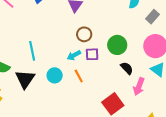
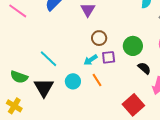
cyan line: (32, 51) -> (49, 59), turned -30

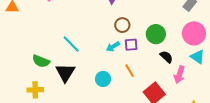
orange line: (97, 80) -> (130, 71), moved
cyan circle: (73, 81) -> (103, 79), moved
yellow cross: (14, 106) -> (35, 90), turned -35

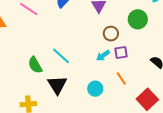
green circle: (156, 34) -> (138, 19), moved
green semicircle: (41, 61) -> (35, 65), moved, turned 42

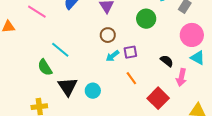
brown circle: (111, 34) -> (108, 35), moved
cyan line: (61, 56) -> (60, 50), moved
cyan circle: (95, 89) -> (93, 91), moved

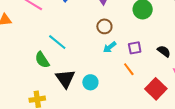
purple square: (130, 52) -> (135, 48), moved

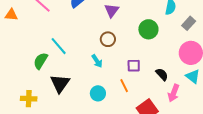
cyan arrow: (110, 47) -> (97, 61), moved, turned -96
green semicircle: (42, 60) -> (41, 61), turned 54
cyan circle: (90, 82) -> (98, 93), moved

